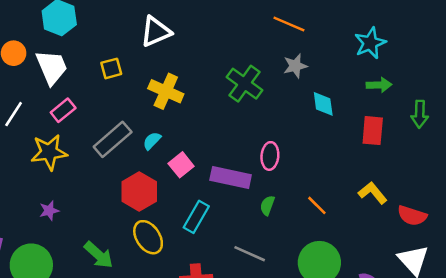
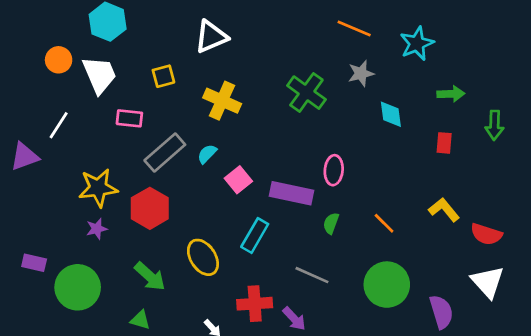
cyan star: (370, 43) -> (417, 43), moved
pink rectangle: (63, 110) -> (129, 118), moved, turned 45
red rectangle: (373, 131) -> (444, 143), size x0.7
yellow star: (49, 152) -> (98, 188), moved
red hexagon: (139, 191) -> (150, 208), moved

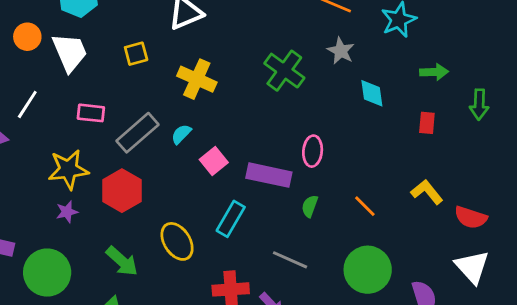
gray star: (361, 73) -> (341, 51), turned -30
pink rectangle: (129, 118) -> (91, 113), moved

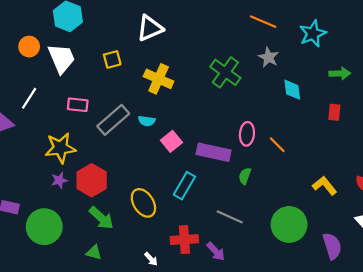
cyan semicircle: (181, 134) -> (147, 121), turned -126
red hexagon: (122, 191) -> (92, 180), moved
yellow L-shape: (427, 192) -> (325, 186), moved
orange line: (365, 206) -> (277, 145), moved

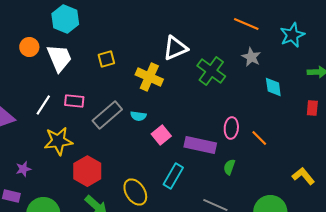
white triangle: (150, 28) -> (175, 48), moved
white line: (29, 98) -> (43, 105), moved
purple star: (59, 180) -> (23, 169), moved

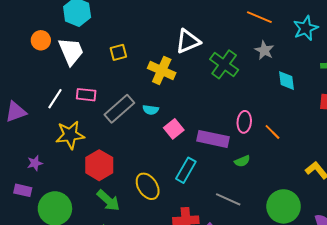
green semicircle: (229, 167) -> (242, 161), turned -133

